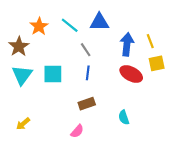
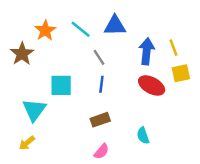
cyan triangle: (22, 75) -> (34, 110), moved
pink semicircle: (77, 131) -> (101, 151), moved

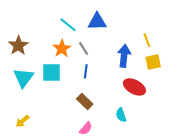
orange star: (45, 30) -> (62, 49), moved
blue arrow: (147, 51) -> (124, 56), moved
red ellipse: (152, 85) -> (134, 87), moved
cyan triangle: (34, 110) -> (23, 78), moved
brown rectangle: (100, 120) -> (85, 101), turned 63

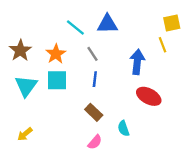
orange star: (62, 49) -> (56, 54), moved
yellow square: (153, 62) -> (172, 23), moved
cyan semicircle: (121, 115) -> (124, 128), moved

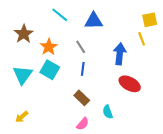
cyan line: (75, 28) -> (60, 15), moved
brown star: (20, 50) -> (24, 34), moved
cyan square: (57, 80) -> (50, 70), turned 30

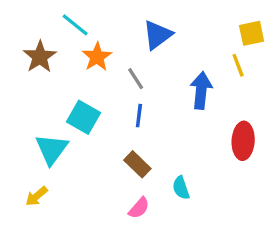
cyan line: (60, 15) -> (75, 25), moved
blue triangle: (94, 21) -> (157, 35), turned -36
orange star: (49, 47) -> (97, 57), moved
cyan triangle: (23, 75) -> (52, 149), moved
red ellipse: (130, 84) -> (243, 141), moved, turned 65

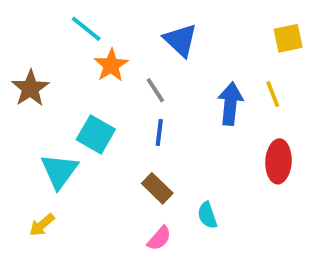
blue triangle: (157, 35) -> (180, 40), turned -40
brown star: (40, 57) -> (30, 88), moved
yellow line: (238, 65) -> (273, 94), moved

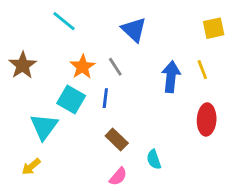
orange star: (111, 65) -> (83, 67), moved
blue line: (159, 133) -> (105, 98), moved

